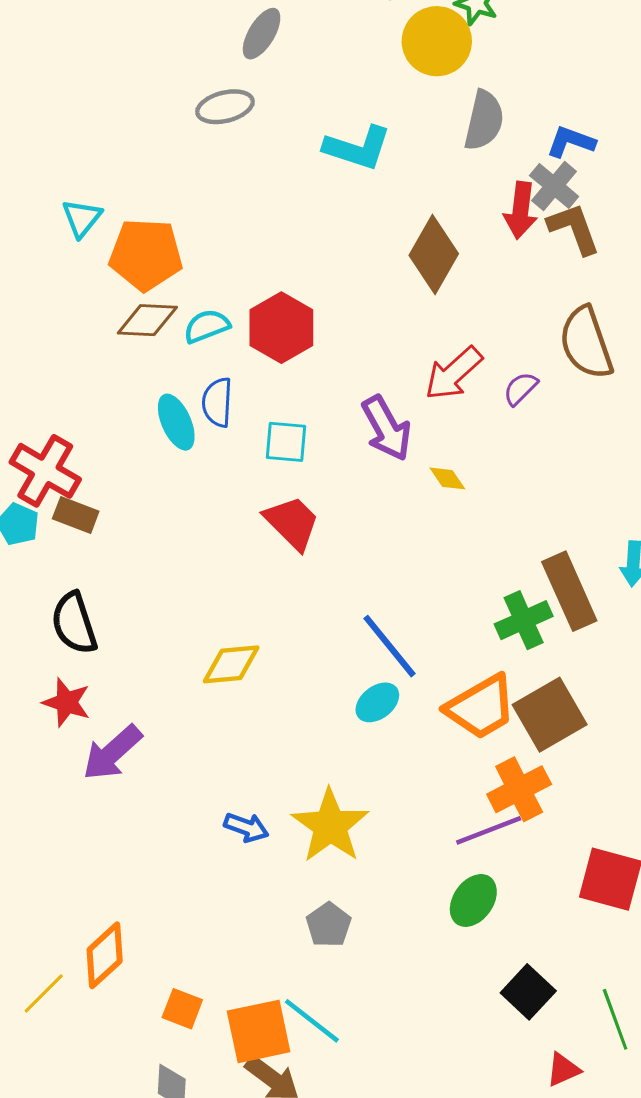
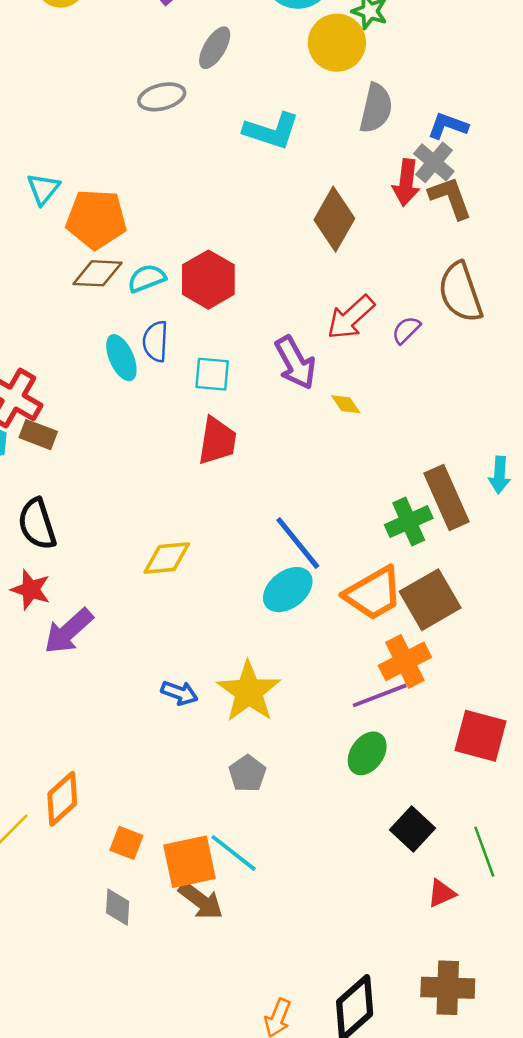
gray ellipse: (262, 34) -> (215, 48), moved
red trapezoid: (292, 523) -> (217, 441), turned 54
cyan ellipse: (377, 702) -> (288, 590), size x1.4

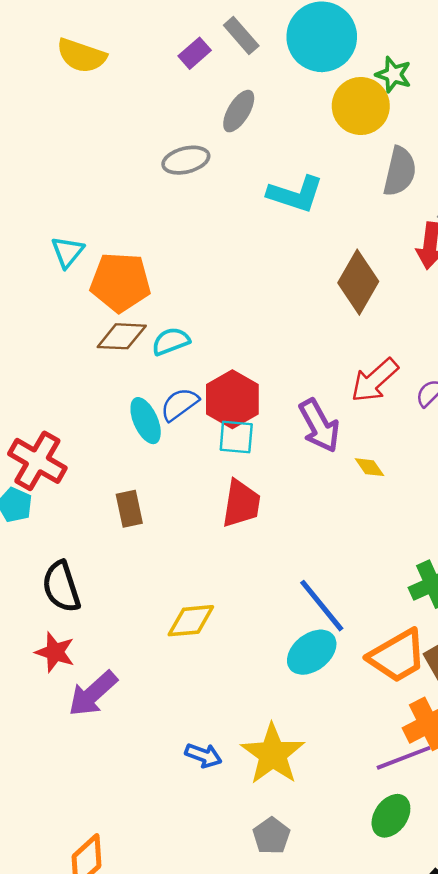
red hexagon: (208, 280) -> (232, 399), moved
blue semicircle: (155, 341) -> (180, 404), turned 51
brown rectangle: (38, 435) -> (129, 509), moved, turned 57

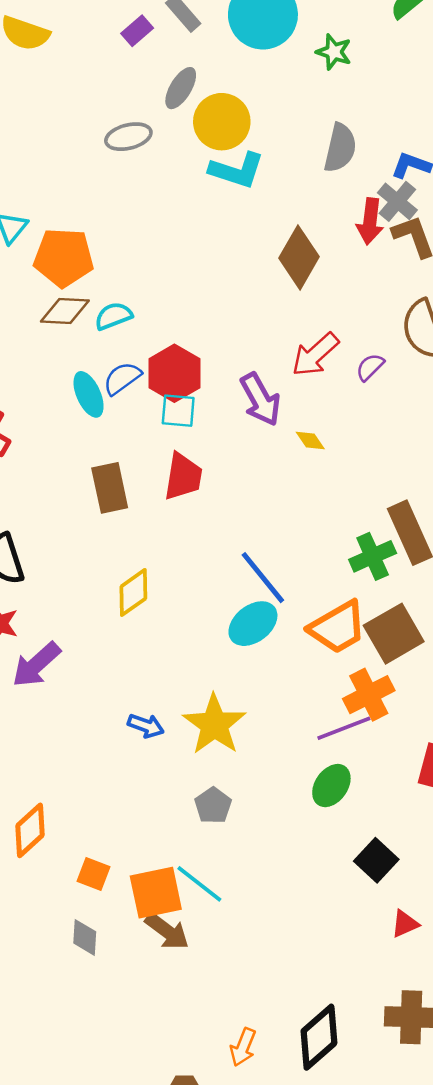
yellow circle: (361, 106) -> (222, 122), moved
brown rectangle: (129, 509) -> (110, 488), moved, size x1.4
yellow diamond: (191, 621) -> (133, 592), turned -30

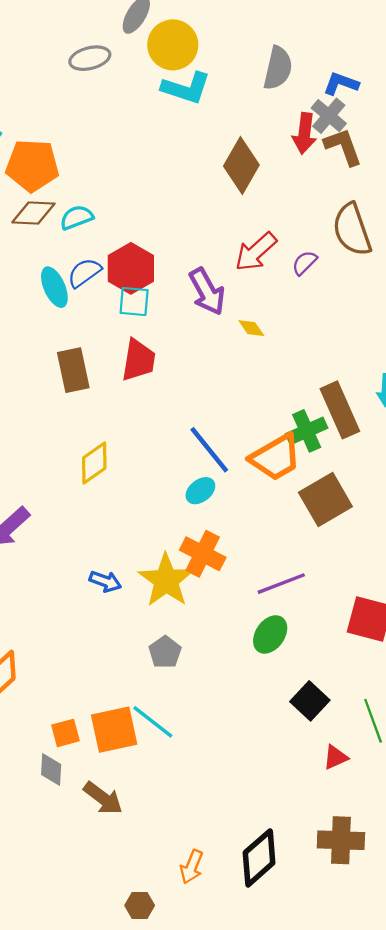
cyan ellipse: (253, 624) -> (200, 491), size x0.7
orange trapezoid: (338, 627) -> (276, 457), moved
orange cross: (369, 695) -> (203, 554), moved, turned -36
orange square: (94, 874) -> (65, 733), moved, turned -36
brown arrow: (167, 931) -> (103, 798), moved

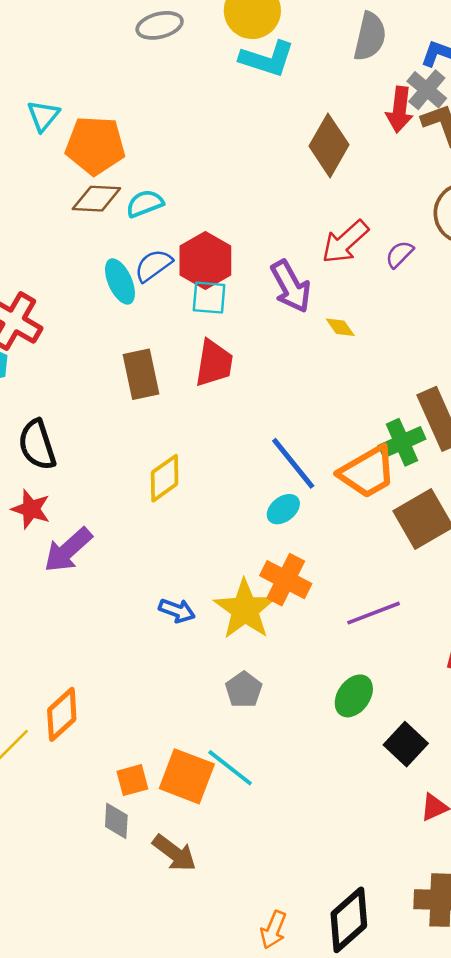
green ellipse: (270, 634) -> (354, 696), moved
orange square: (114, 730) -> (187, 776), turned 33

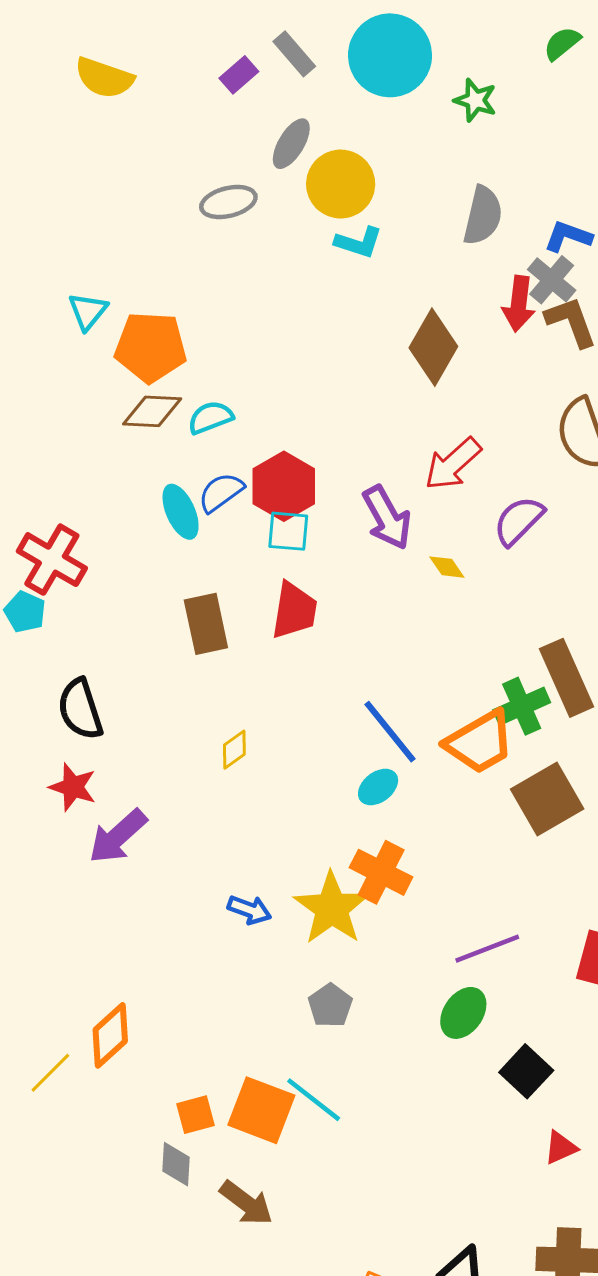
cyan L-shape: (267, 59) -> (359, 242), size x0.7
purple semicircle: (400, 254) -> (519, 521), moved, size x1.5
yellow diamond: (165, 478) -> (234, 750), size x0.7
purple line: (374, 613) -> (487, 949), moved

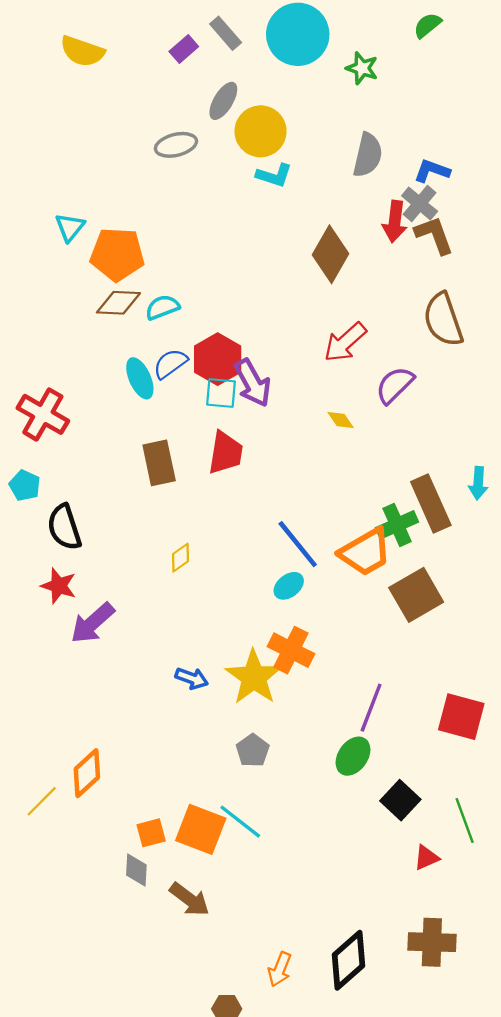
purple arrow: (387, 518) -> (253, 383), moved
cyan pentagon: (25, 612) -> (25, 485), moved
purple line: (487, 949) -> (371, 708), turned -48

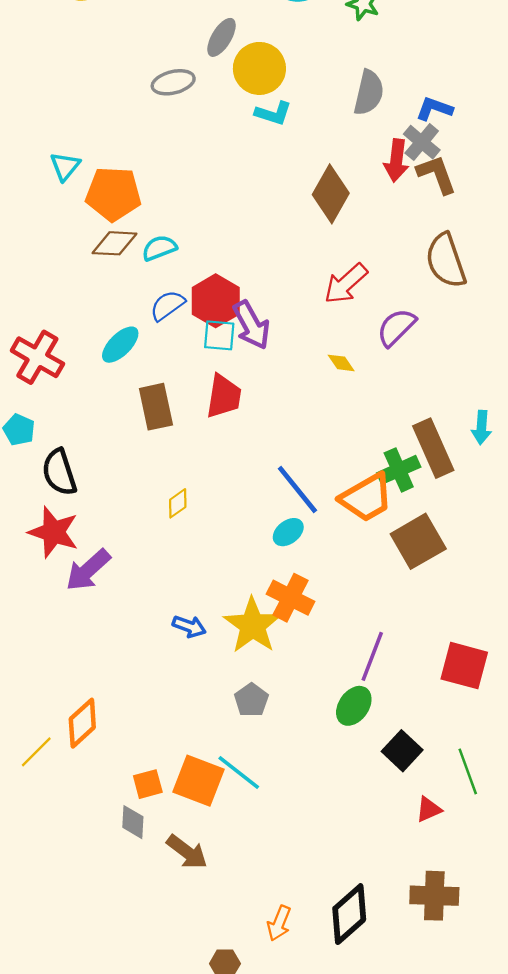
cyan ellipse: (140, 378) -> (120, 345), moved, turned 69
red star: (59, 586) -> (54, 532), size x1.4

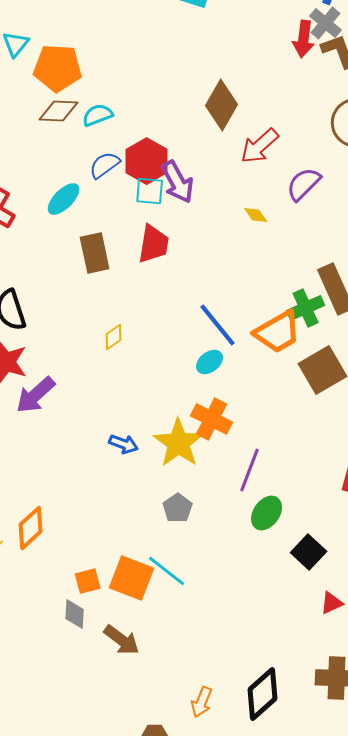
brown diamond: (331, 194) -> (222, 105), moved
purple line: (372, 656) -> (250, 470), moved

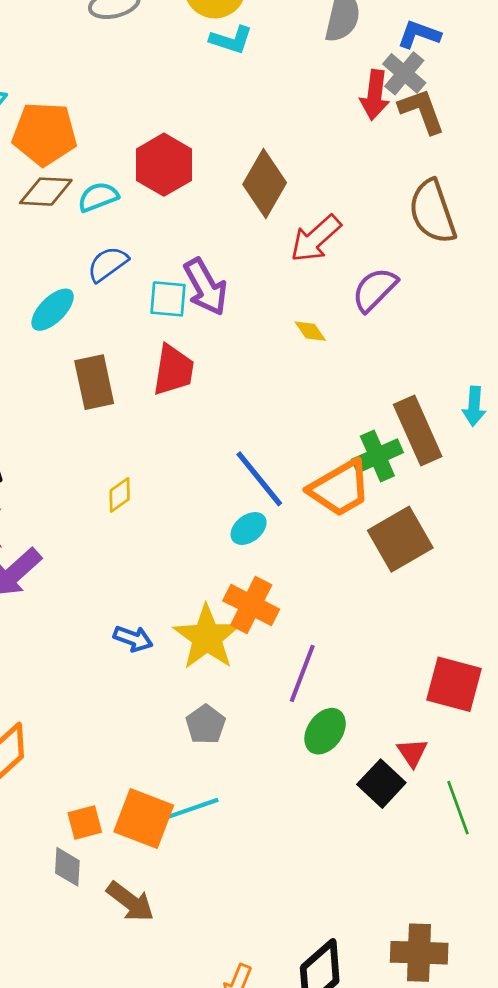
red hexagon: (147, 161) -> (164, 165), moved
cyan line: (167, 571) -> (191, 809), turned -57
red triangle: (332, 603) -> (412, 753), moved, turned -40

